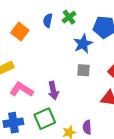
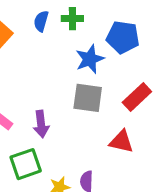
green cross: (69, 17) -> (72, 19), turned 32
gray square: (84, 70) -> (88, 98), size x1.5

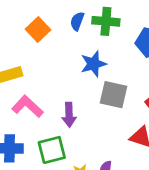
green cross: (72, 19) -> (106, 21), size x1.4
blue star: (90, 59) -> (93, 64), moved

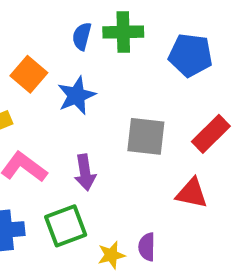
orange square: (38, 30) -> (29, 74), moved
blue star: (93, 64) -> (76, 96), moved

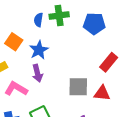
gray square: (146, 136) -> (78, 87), moved
purple arrow: (85, 172) -> (37, 73), moved

